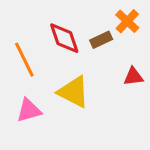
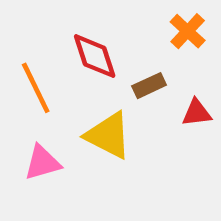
brown rectangle: (101, 40) -> (149, 86), moved

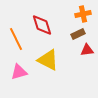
orange cross: (188, 31) -> (83, 14), turned 35
brown rectangle: (149, 86) -> (78, 34), moved

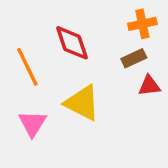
pink triangle: (19, 72) -> (32, 123), turned -42

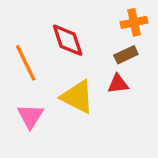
red triangle: (149, 86) -> (118, 84), moved

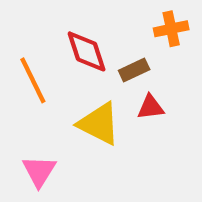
brown rectangle: (126, 55) -> (134, 70), moved
pink triangle: (30, 116) -> (39, 171), moved

